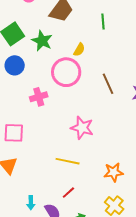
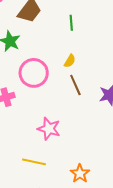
yellow semicircle: (79, 50) -> (70, 61), moved
orange star: (113, 172) -> (80, 174), turned -30

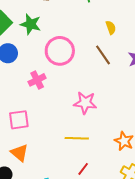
yellow semicircle: (70, 61) -> (111, 28), moved, turned -40

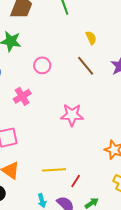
pink circle: (60, 51) -> (42, 65), size x0.6
yellow line: (77, 138) -> (54, 170), moved

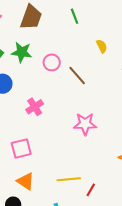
pink circle: (42, 65) -> (52, 62), moved
brown line: (86, 66) -> (77, 76), moved

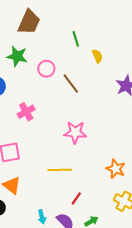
green line: (75, 16) -> (76, 39), moved
yellow line: (69, 179) -> (60, 170), moved

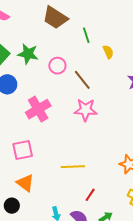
brown trapezoid: (29, 22) -> (55, 18), moved, turned 100
pink cross: (26, 112) -> (38, 109), size x1.4
pink star: (75, 132) -> (86, 110), moved

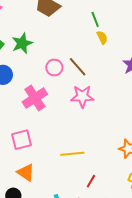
green line: (86, 35) -> (95, 19), moved
green star: (28, 54) -> (22, 43), turned -30
pink circle: (57, 66) -> (54, 68), moved

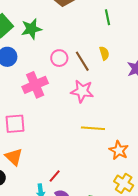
yellow semicircle: (102, 37) -> (104, 53), moved
yellow line: (72, 154) -> (93, 128), moved
red line: (91, 181) -> (55, 176), moved

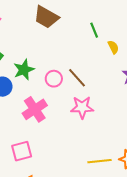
green star: (31, 29) -> (24, 70), moved
yellow semicircle: (104, 53) -> (113, 47), moved
yellow line: (93, 128) -> (100, 161), moved

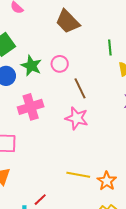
green star: (24, 70) -> (31, 66), turned 30
pink circle: (54, 79) -> (60, 64), moved

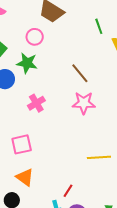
pink circle: (60, 64) -> (35, 37), moved
pink cross: (31, 107) -> (36, 103), size x0.7

